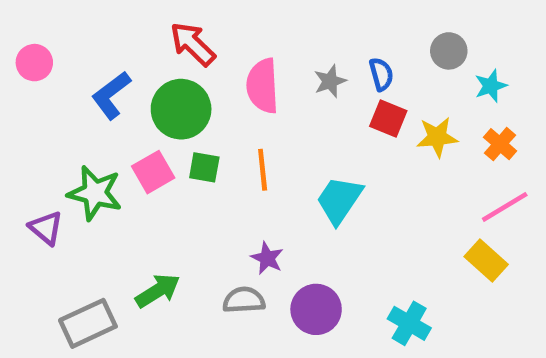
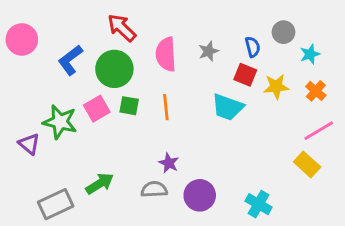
pink circle: (34, 63) -> (22, 39), size x1.4
blue semicircle: (381, 74) -> (253, 47), moved
cyan trapezoid: (339, 200) -> (228, 107), moved, turned -104

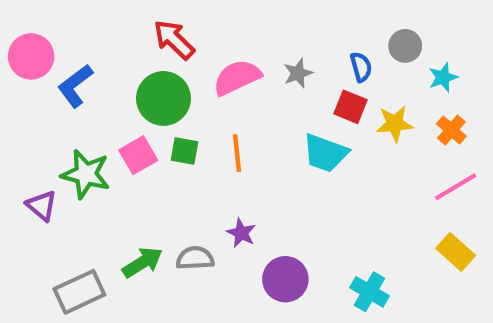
pink semicircle: (166, 54) -> (237, 77), turned 68
blue L-shape: (70, 60) -> (75, 86), moved
yellow rectangle: (307, 164) -> (456, 252), moved
gray semicircle: (154, 189) -> (195, 258), moved

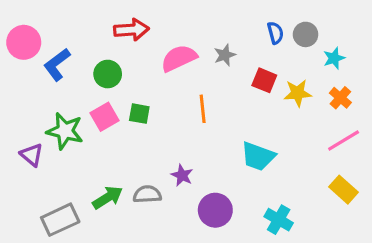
red arrow: (174, 40) -> (131, 30), turned 132
blue semicircle: (361, 67) -> (275, 33), moved
green circle: (163, 98) -> (108, 74), moved, size x0.7
orange line: (237, 153) -> (203, 109), moved
cyan trapezoid: (325, 153) -> (258, 156), moved

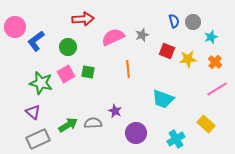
purple triangle: (32, 155) -> (33, 112), moved
yellow rectangle: (344, 190) -> (206, 124), moved
cyan cross: (279, 220) -> (176, 139), turned 30

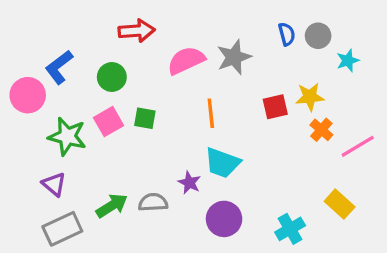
pink circle: (15, 27) -> (28, 95), moved
gray star: (142, 35) -> (234, 57), size x1.5
red square: (167, 51) -> (275, 107), moved, turned -35
orange cross: (215, 62) -> (321, 130), moved
cyan trapezoid: (163, 99) -> (222, 163), moved

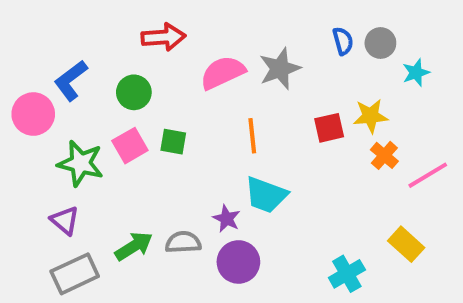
purple circle: (224, 219) -> (238, 262), moved

